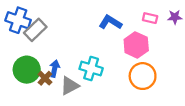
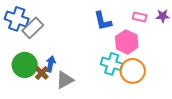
blue L-shape: (110, 22) -> (103, 21), turned -135
cyan cross: (91, 69) -> (112, 64), moved

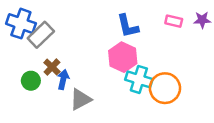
pink hexagon: (127, 42) -> (123, 57), moved
green circle: (25, 65) -> (31, 81), size x0.6
brown cross: (42, 73) -> (52, 67), moved

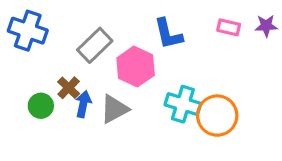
gray rectangle: (41, 35) -> (95, 45), moved
pink hexagon: (123, 57) -> (136, 67), moved
gray triangle: (81, 99) -> (114, 109), moved

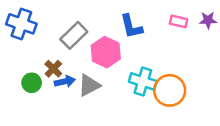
blue arrow: (83, 104) -> (65, 81), turned 66

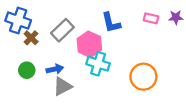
brown cross: (53, 69) -> (31, 38), moved
cyan cross: (143, 81) -> (98, 64), moved
gray triangle: (89, 85) -> (62, 86), moved

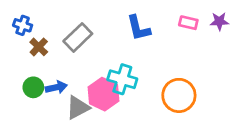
blue cross: (18, 21) -> (23, 25), size x0.6
pink hexagon: (89, 44) -> (103, 94), moved
blue arrow: (55, 69) -> (56, 87), moved

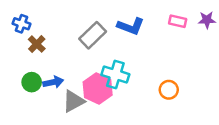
blue L-shape: (138, 28) -> (131, 26), turned -56
gray rectangle: (78, 37) -> (93, 35), moved
orange circle: (179, 95) -> (169, 90), size x0.6

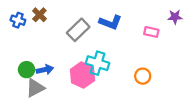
pink rectangle: (178, 21) -> (151, 32), moved
brown cross: (37, 44) -> (39, 15), moved
gray triangle: (74, 101) -> (35, 88), moved

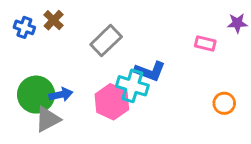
blue L-shape: (110, 22) -> (150, 71), moved
green circle: (27, 70) -> (36, 95), size x1.6
orange circle: (143, 76) -> (224, 103), moved

